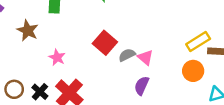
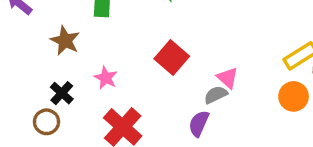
gray semicircle: (127, 55) -> (216, 95), moved
purple semicircle: (142, 86) -> (199, 124), moved
black cross: (40, 92) -> (62, 93), moved

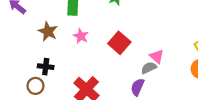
pink star: (106, 78) -> (81, 36), moved
black cross: (62, 93) -> (46, 67), turned -35

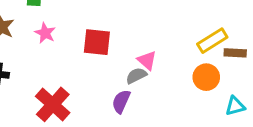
red square: (119, 43) -> (97, 42), turned -35

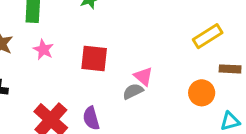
yellow rectangle: (212, 41) -> (208, 36), moved
purple semicircle: (121, 101) -> (91, 118), moved, turned -40

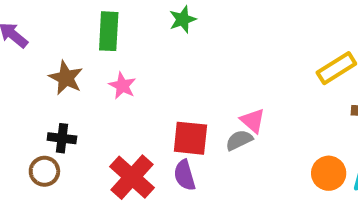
red square: (94, 58) -> (190, 138), moved
orange circle: (202, 93) -> (329, 173), moved

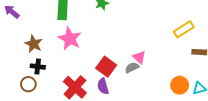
brown star: (66, 78) -> (34, 44), moved
pink star: (122, 86) -> (70, 39), size x1.6
red square: (190, 138) -> (106, 67), turned 30

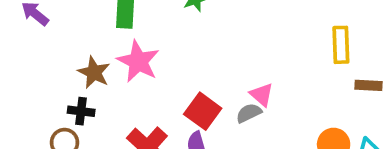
yellow rectangle: (184, 29) -> (341, 45), turned -60
brown star: (34, 44) -> (94, 72), moved

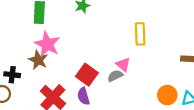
yellow rectangle: (341, 45) -> (140, 34), moved
brown star: (94, 72) -> (38, 60), moved

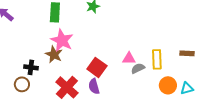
yellow rectangle: (140, 34) -> (157, 59), moved
pink triangle: (123, 64) -> (129, 58), turned -40
gray semicircle: (115, 76) -> (138, 68), moved

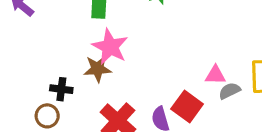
brown star: (54, 54) -> (97, 69), turned -30
red square: (97, 67) -> (187, 106), moved

